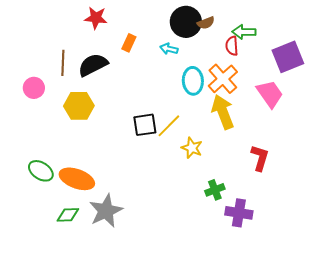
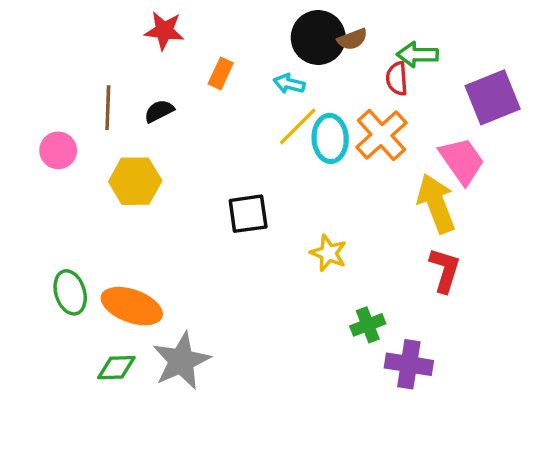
black semicircle: (93, 65) -> (159, 111), size x0.6
yellow arrow: (223, 112) -> (436, 203), moved
yellow line: (169, 126) -> (298, 126), moved
green ellipse: (41, 171) -> (70, 292), turned 40

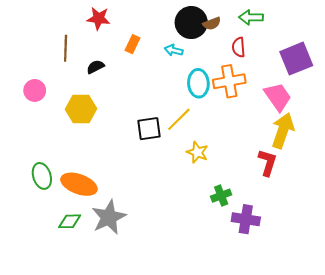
green arrow: (417, 55) -> (251, 17), moved
brown line: (108, 108) -> (66, 48), moved
yellow line: (298, 126) -> (179, 119), moved
orange cross: (381, 135) -> (229, 81), turned 32
yellow arrow: (436, 203) -> (283, 131), moved, turned 40

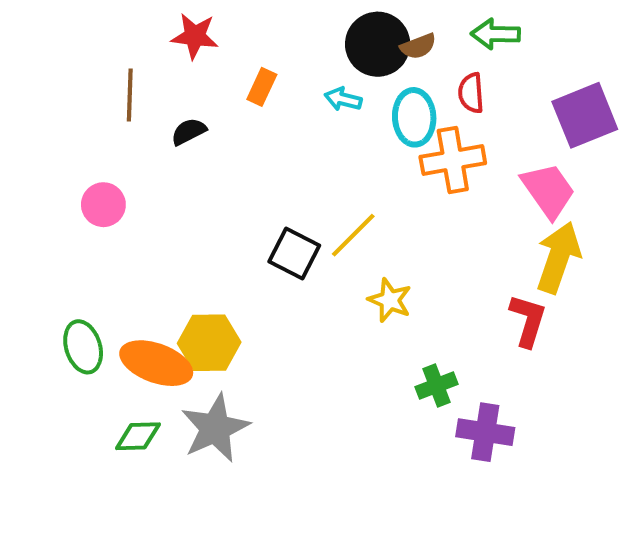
cyan ellipse: (198, 83) -> (414, 117), moved
pink circle: (35, 90) -> (103, 205), moved
yellow hexagon: (81, 109) -> (209, 343), moved
black square: (149, 129) -> (294, 253), turned 35

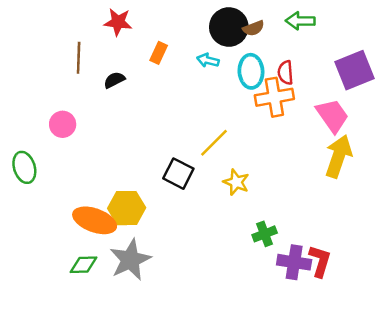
red semicircle: (471, 93) -> (285, 73), moved
black square: (294, 253) -> (178, 174), moved
red L-shape: (528, 320) -> (320, 261), moved
green ellipse: (83, 347) -> (24, 167), moved

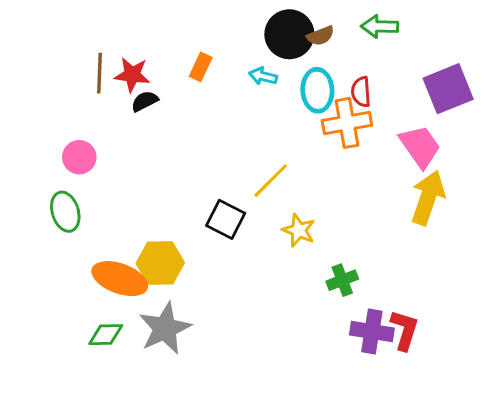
red star: (118, 22) -> (132, 75), moved
green ellipse: (24, 167) -> (65, 212), moved
green cross: (265, 234) -> (342, 280), moved

